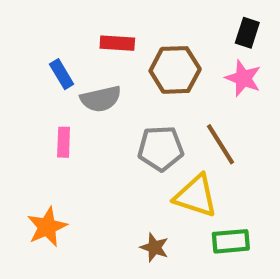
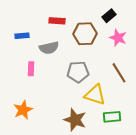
black rectangle: (247, 33) -> (109, 16), moved, turned 32
blue rectangle: (62, 74) -> (22, 36), moved, turned -64
brown line: (221, 144) -> (119, 73), moved
brown star: (154, 247) -> (75, 120), size x1.6

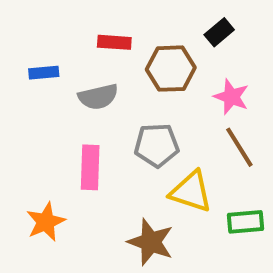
pink star: (118, 38) -> (231, 97), moved
pink rectangle: (31, 69) -> (90, 167), moved, size x1.5
green rectangle: (112, 117) -> (245, 222), moved

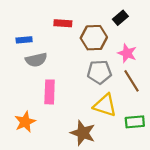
gray semicircle: (98, 97) -> (36, 60), moved
gray pentagon: (157, 145) -> (99, 72), moved

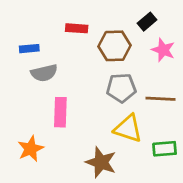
pink star: (127, 53) -> (163, 50), moved
brown line: (132, 81) -> (161, 99), turned -55

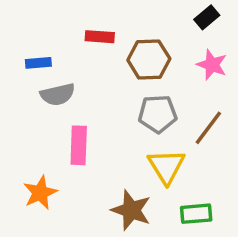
black rectangle: (147, 22) -> (207, 17), moved
brown line: (161, 99) -> (208, 128), turned -56
yellow triangle: (128, 128) -> (166, 166), turned 40
green rectangle: (165, 149) -> (196, 214), moved

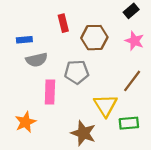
red rectangle: (100, 37) -> (63, 23), turned 72
gray pentagon: (158, 114) -> (77, 72), moved
green rectangle: (196, 214) -> (129, 123), moved

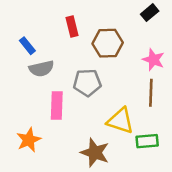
blue rectangle: (24, 40) -> (27, 46), turned 56
pink star: (134, 41) -> (153, 60), moved
brown line: (132, 81) -> (151, 93), turned -35
yellow triangle: (106, 105) -> (120, 121), turned -40

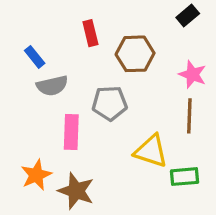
brown star: (95, 153) -> (76, 191), moved

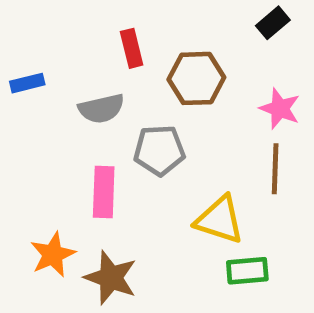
blue rectangle: (35, 57) -> (27, 83), moved, turned -65
gray semicircle: (52, 86) -> (101, 109), moved
green rectangle: (185, 177) -> (247, 271), moved

